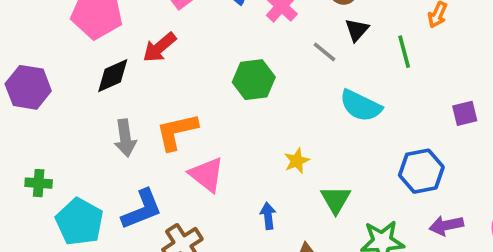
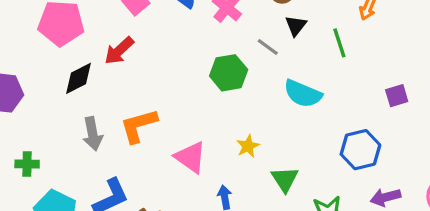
green hexagon: (254, 80) -> (229, 73), moved
pink triangle: (207, 175) -> (190, 157), moved
green cross: (39, 183) -> (27, 164), moved

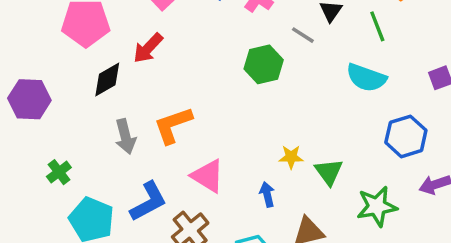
cyan semicircle: (303, 94) -> (366, 78), moved
yellow star: (248, 146) -> (291, 157), moved, turned 30
pink triangle: (190, 157) -> (208, 176), moved
green cross: (27, 164) -> (59, 172), turned -35

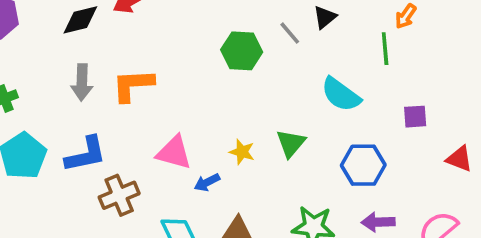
green line: (377, 26) -> (385, 49), moved
green triangle: (329, 172) -> (291, 143), moved
pink triangle: (208, 176) -> (174, 153), moved, turned -33
blue arrow: (267, 194) -> (207, 182), turned -120

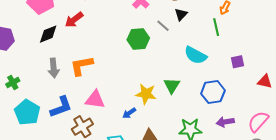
yellow star: (242, 152) -> (146, 94), size x1.5
pink triangle: (174, 153) -> (95, 100), moved

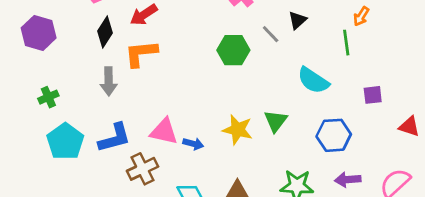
black diamond: (48, 34) -> (105, 32), turned -40
orange L-shape: (82, 66) -> (141, 53), moved
blue arrow: (129, 113) -> (193, 144), moved, turned -136

